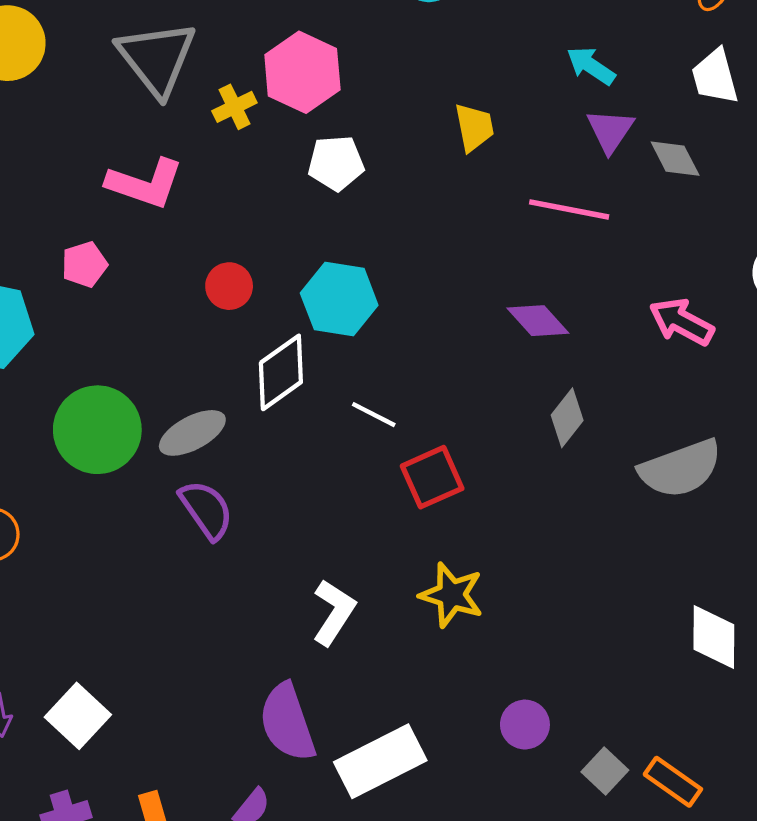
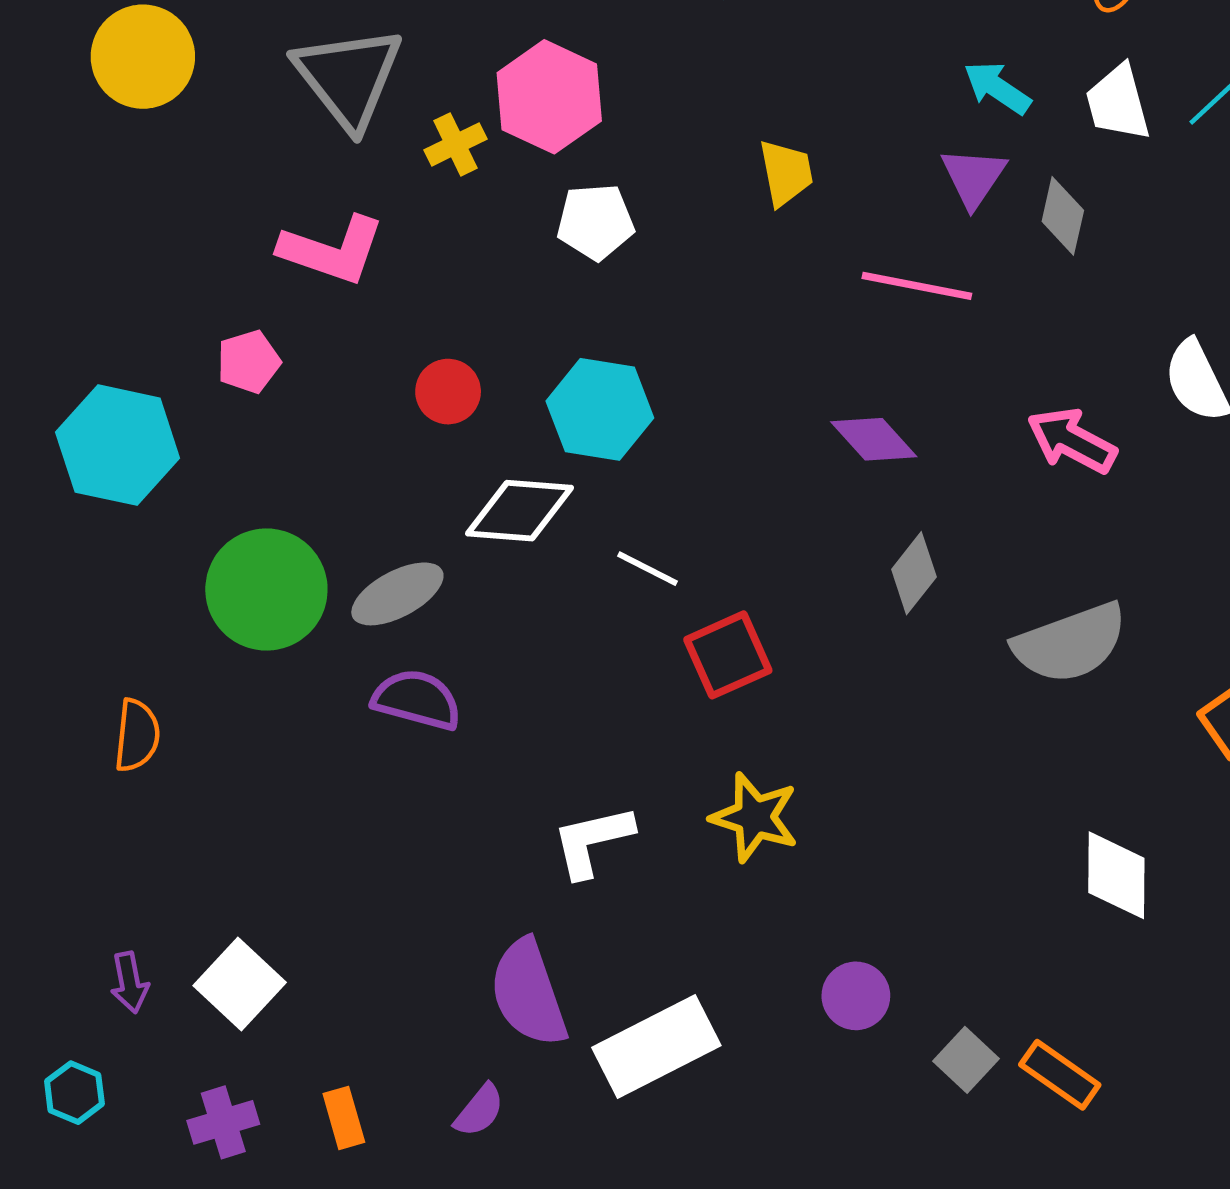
cyan arrow: (591, 66) -> (997, 88), moved
gray diamond: (675, 159) -> (1063, 216), turned 40
white diamond: (281, 372) -> (519, 511), turned 40
purple semicircle: (206, 510) -> (417, 700), turned -40
white L-shape: (334, 612) -> (592, 841), turned -136

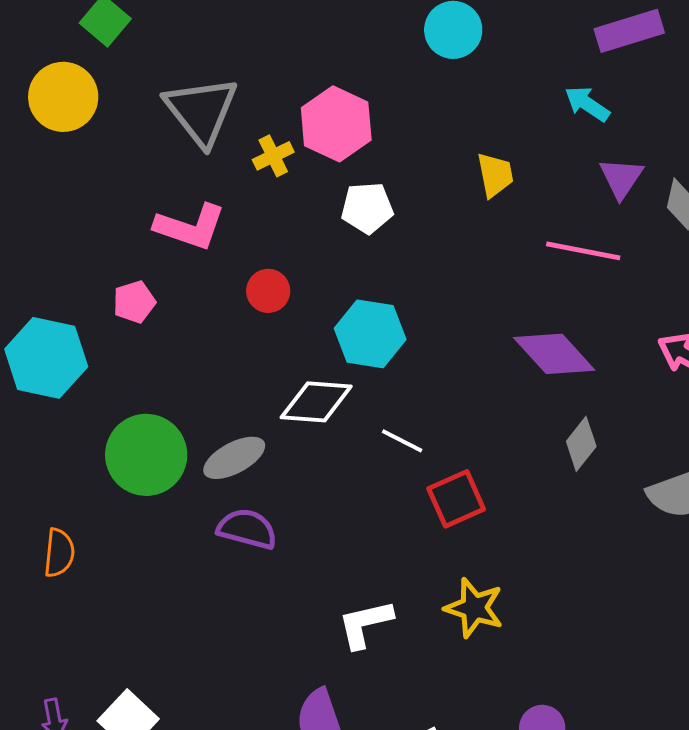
cyan arrow: (997, 88) -> (587, 104), moved
red circle: (448, 392) -> (268, 291), moved
purple diamond: (874, 439) -> (554, 354), size x1.4

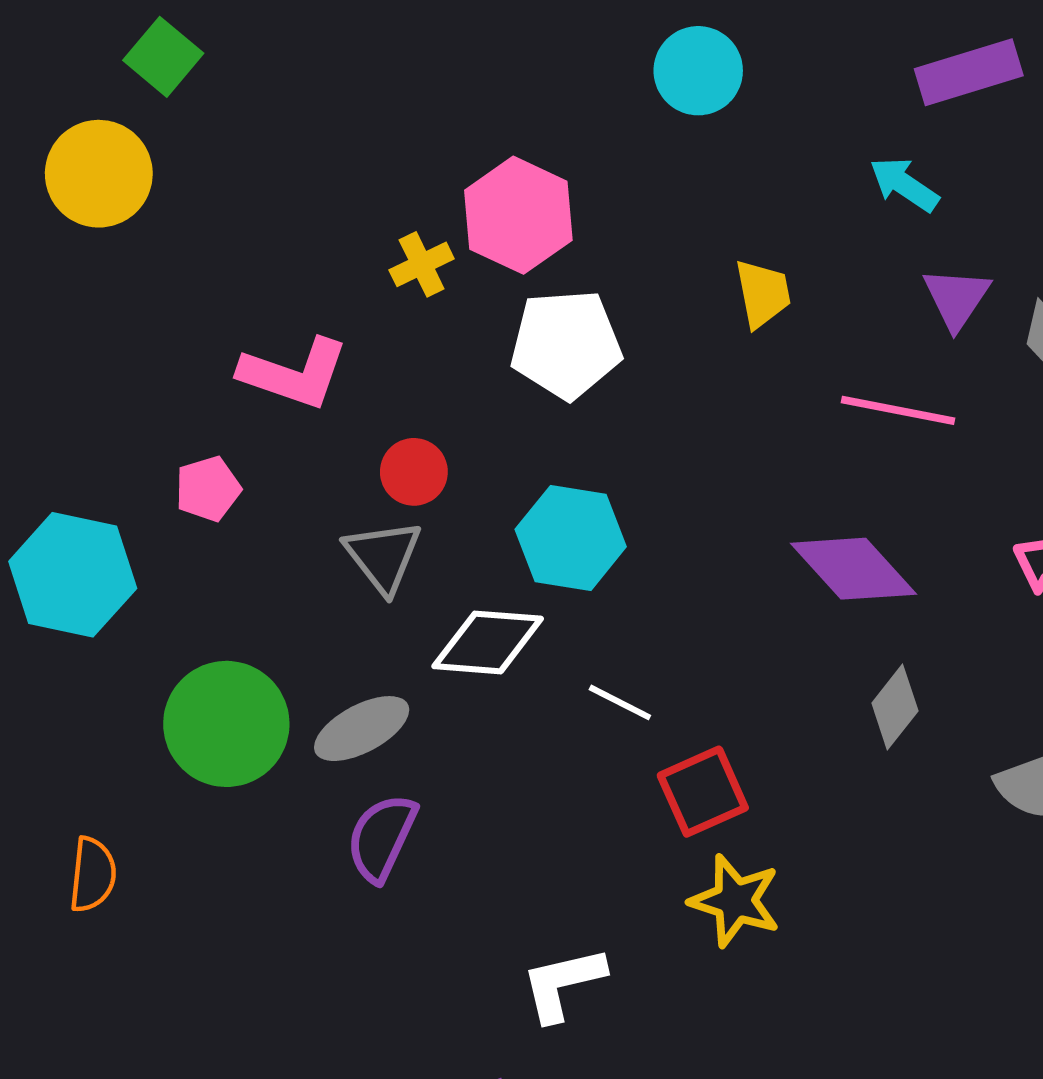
gray triangle: (201, 111) -> (383, 556), moved, size x0.7
white pentagon: (367, 208) -> (566, 344), size x1.4
purple semicircle: (247, 529) -> (382, 838), turned -80
yellow star: (474, 608) -> (735, 901), moved

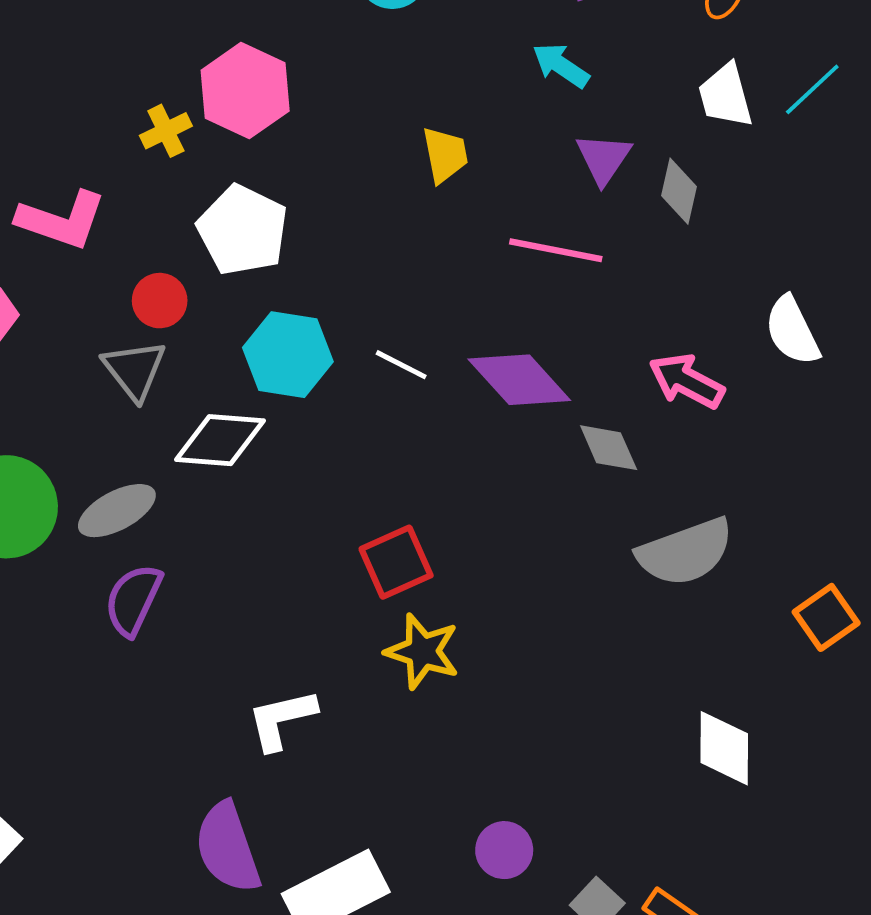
white pentagon: (566, 344) -> (243, 230), moved, turned 30
white line: (620, 702) -> (401, 365), moved
gray diamond: (895, 707) -> (609, 448), moved, turned -62

